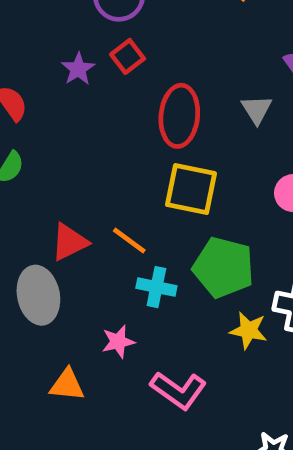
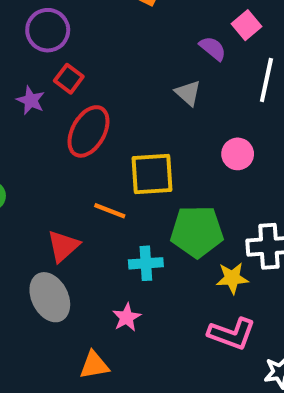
red ellipse: (179, 116) -> (88, 131), moved, turned 39
orange line: (129, 240) -> (110, 211), moved
pink L-shape: (178, 390) -> (232, 334), moved

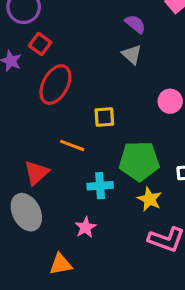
purple semicircle: (213, 48) -> (135, 24), moved
yellow square: (152, 174) -> (104, 117), size x0.6
yellow star: (232, 278) -> (149, 199), moved, turned 30

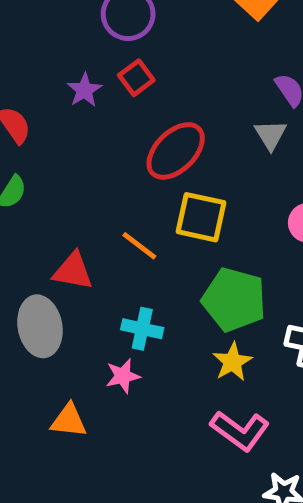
red ellipse: (55, 85) -> (176, 151), moved
yellow square: (104, 117) -> (201, 217), size x1.5
red triangle: (36, 173) -> (73, 271), turned 36
cyan cross: (100, 186) -> (142, 329), moved

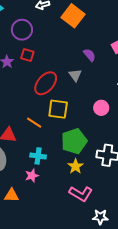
red square: (136, 78) -> (27, 55), turned -32
gray triangle: (271, 135) -> (75, 75), moved
green pentagon: (234, 300) -> (74, 141), turned -30

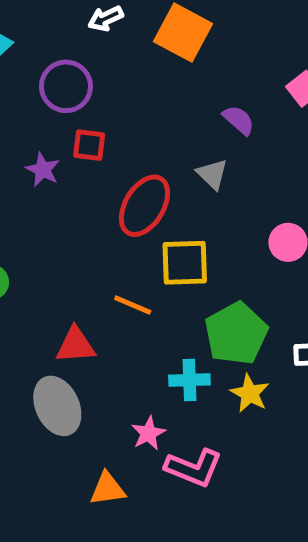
cyan cross: (38, 156) -> (189, 380), moved
pink L-shape: (81, 194) -> (194, 468), moved

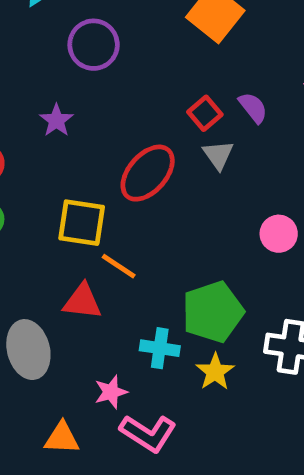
red square: (89, 145) -> (205, 113), moved, turned 32
yellow square: (185, 263) -> (82, 223), moved
red triangle: (76, 345) -> (82, 301), moved

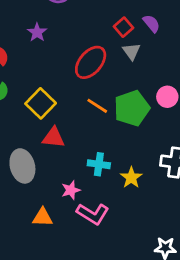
yellow square: (82, 223) -> (41, 103), moved, turned 36
orange line: (119, 266) -> (97, 106), moved
green pentagon: (213, 312) -> (132, 108), moved

